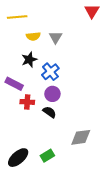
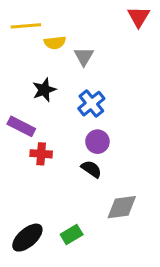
yellow semicircle: (33, 36) -> (55, 43), moved
blue cross: (50, 72) -> (91, 104), moved
purple circle: (52, 94) -> (97, 142), moved
black semicircle: (49, 112) -> (91, 169), moved

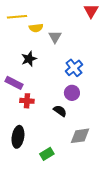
blue cross: (91, 104) -> (74, 68), moved
purple circle: (97, 142) -> (72, 93), moved
black ellipse: (27, 238) -> (18, 137), moved, turned -40

